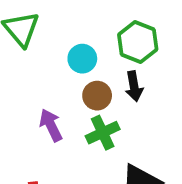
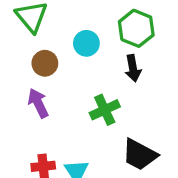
brown circle: (97, 96) -> (45, 63), moved
purple arrow: (51, 125) -> (38, 103), moved

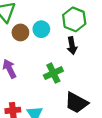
brown circle: (45, 63) -> (20, 32), moved

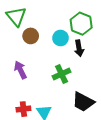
cyan circle: (41, 29) -> (61, 38), moved

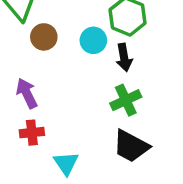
green cross: (62, 74) -> (126, 100), moved
red cross: (23, 109) -> (32, 133), moved

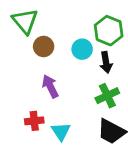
purple arrow: (27, 93) -> (50, 86), moved
cyan triangle: (66, 163) -> (61, 131), moved

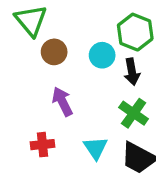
green cross: (107, 96) -> (134, 113), turned -30
cyan triangle: (61, 131) -> (95, 148), moved

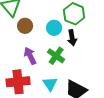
green cross: (134, 113) -> (56, 56), moved
red cross: (43, 145) -> (18, 82), size x1.6

